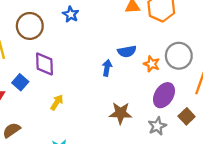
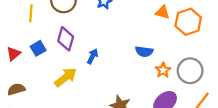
blue arrow: (107, 68) -> (93, 56), moved
yellow arrow: (57, 102) -> (66, 77), size x1.5

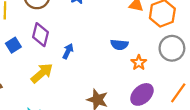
gray circle: (190, 71) -> (172, 48), moved

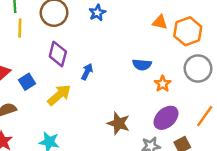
blue square: (13, 45) -> (27, 82), moved

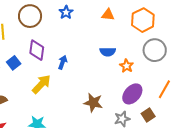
orange triangle: (160, 22) -> (108, 15), moved
blue square: (27, 82) -> (14, 63), moved

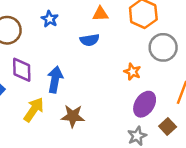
blue semicircle: (108, 52) -> (90, 40), moved
blue arrow: (63, 62) -> (55, 80), size x1.5
brown star: (93, 103) -> (73, 116), moved

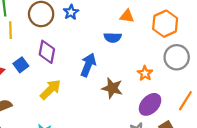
blue star: (50, 19) -> (71, 12), moved
blue arrow: (55, 80) -> (88, 65), moved
brown star: (73, 116) -> (112, 88), moved

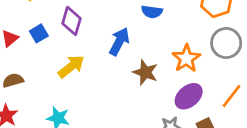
orange star: (145, 73) -> (186, 58), size x1.5

